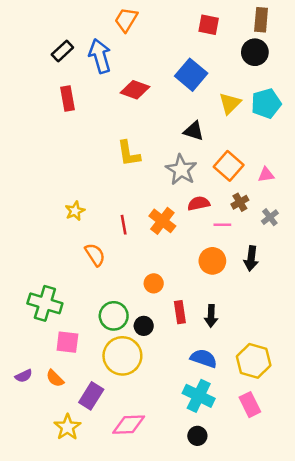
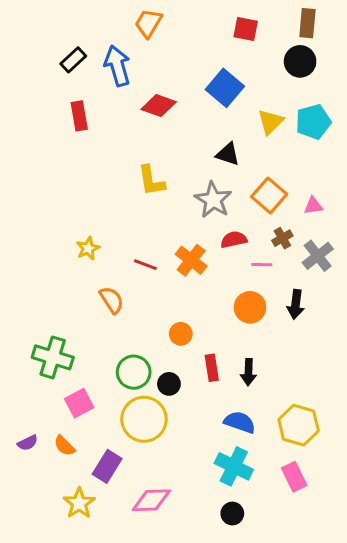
gray cross: (270, 217) -> (318, 256), size x1.5
red line: (124, 225) -> (145, 265), turned -60
pink square: (67, 342) -> (79, 403), turned -35

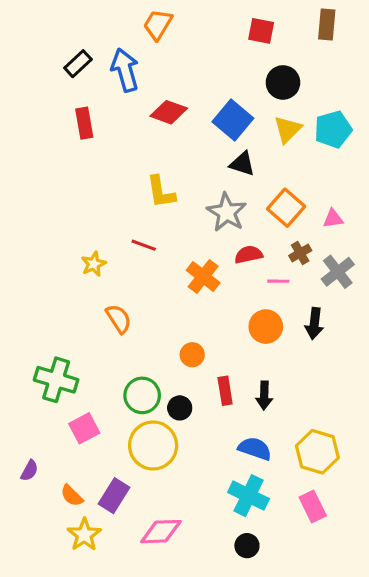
black circle: (300, 61) -> (283, 82), moved
blue square: (225, 88) -> (233, 120), moved
red line: (145, 265) -> (144, 245), moved
purple semicircle: (28, 443) -> (29, 471), turned -36
orange semicircle: (64, 446) -> (72, 496), moved

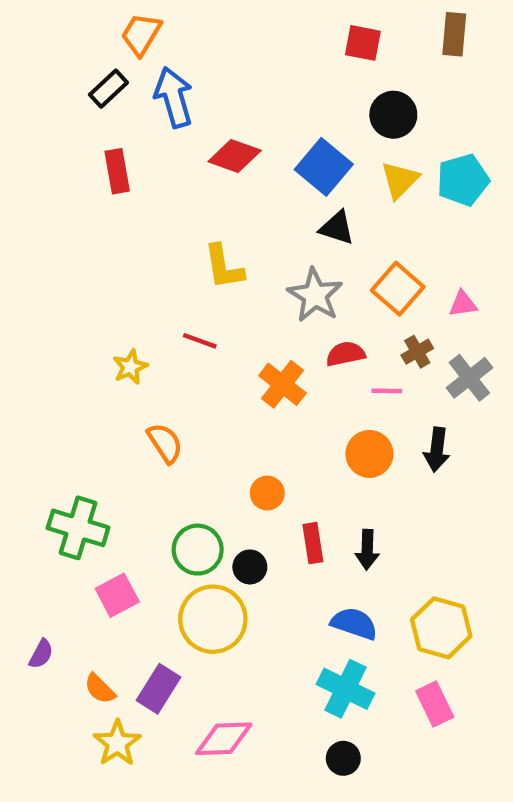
orange trapezoid: (158, 25) -> (141, 34), moved

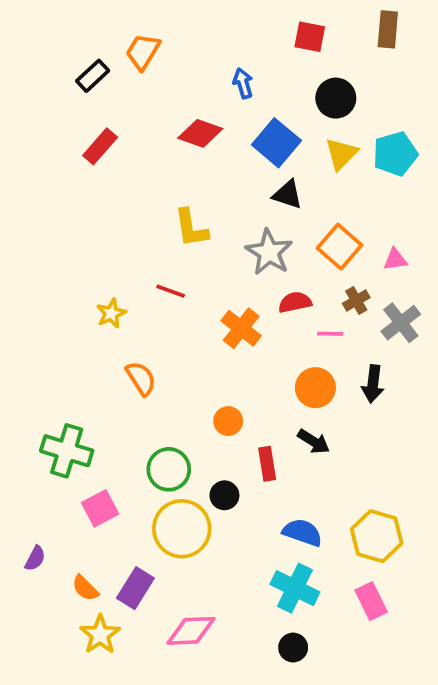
orange trapezoid: (141, 34) -> (143, 52), moved
blue arrow: (174, 97) -> (243, 83), moved, size x0.6
red rectangle: (117, 171) -> (100, 146), turned 51
black arrow: (367, 550) -> (314, 441), moved, turned -60
black circle: (250, 567) -> (224, 495), moved

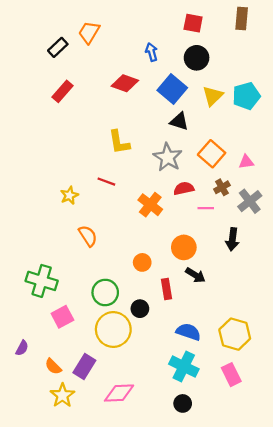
black circle: (336, 98) -> (197, 58), moved
orange circle: (315, 388) -> (184, 247), moved

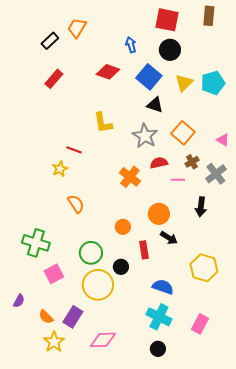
red square: (193, 23) -> (167, 20), size x1.4
pink triangle: (246, 162) -> (223, 140), moved, turned 40
red line: (106, 182) -> (74, 150), moved
yellow hexagon: (235, 334) -> (204, 268), moved
pink rectangle: (231, 375) -> (200, 324), turned 54

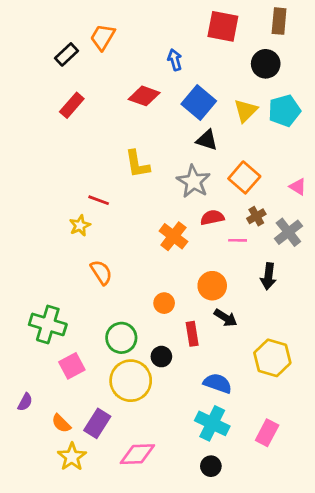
black circle: (170, 50) -> (266, 64), moved

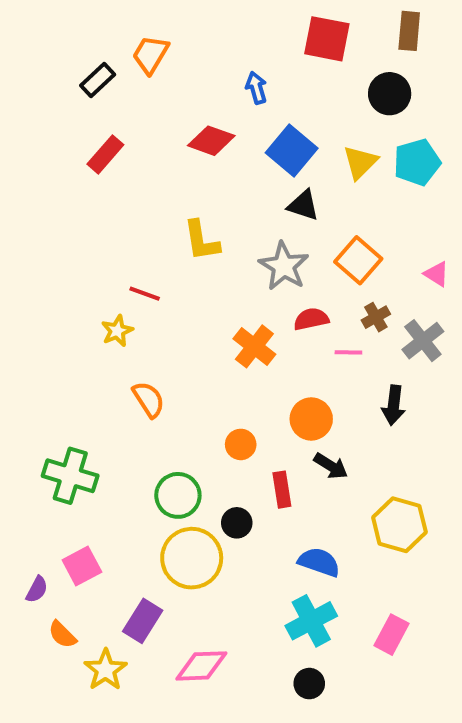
pink square: (72, 366) -> (82, 566), moved
orange semicircle: (61, 423) -> (62, 635), moved
cyan cross: (212, 423) -> (311, 621), turned 36

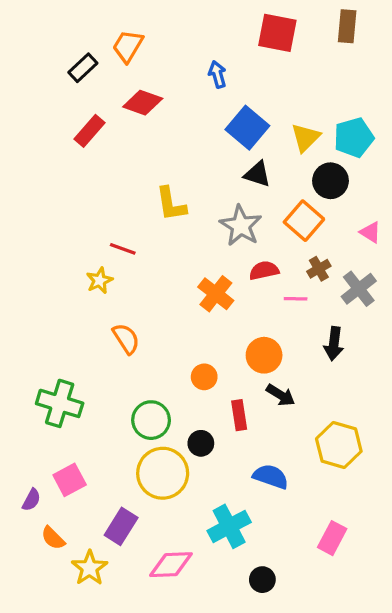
black circle: (390, 94) -> (330, 181), moved
red diamond: (211, 141) -> (143, 103), moved
cyan cross: (311, 621) -> (229, 526), moved

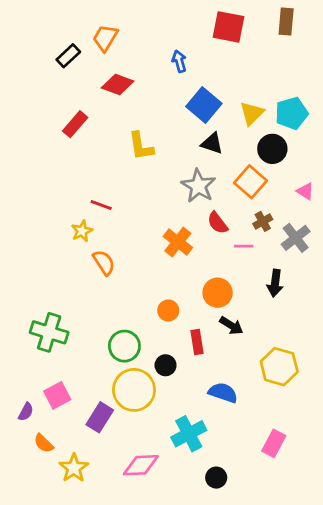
red rectangle: (90, 131) -> (75, 124), moved
yellow L-shape: (171, 204) -> (141, 146), moved
red semicircle: (264, 270) -> (218, 223), turned -115
orange semicircle: (126, 339) -> (104, 263), moved
purple rectangle: (121, 526) -> (100, 417), moved

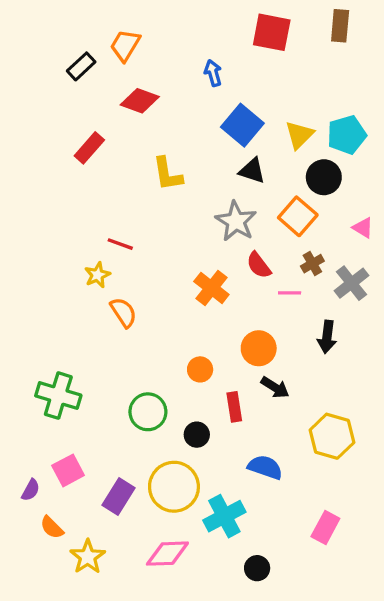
yellow circle: (134, 390) -> (174, 487), moved

